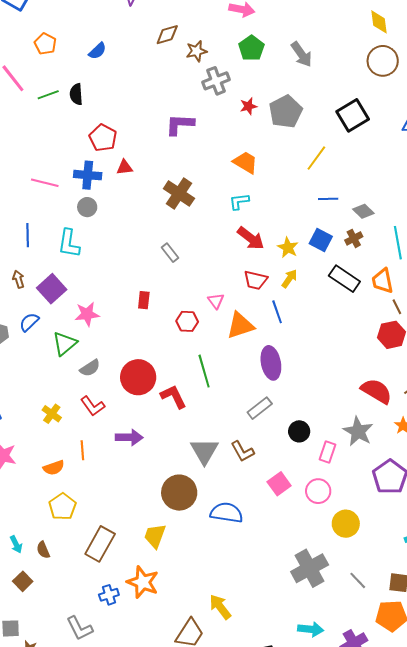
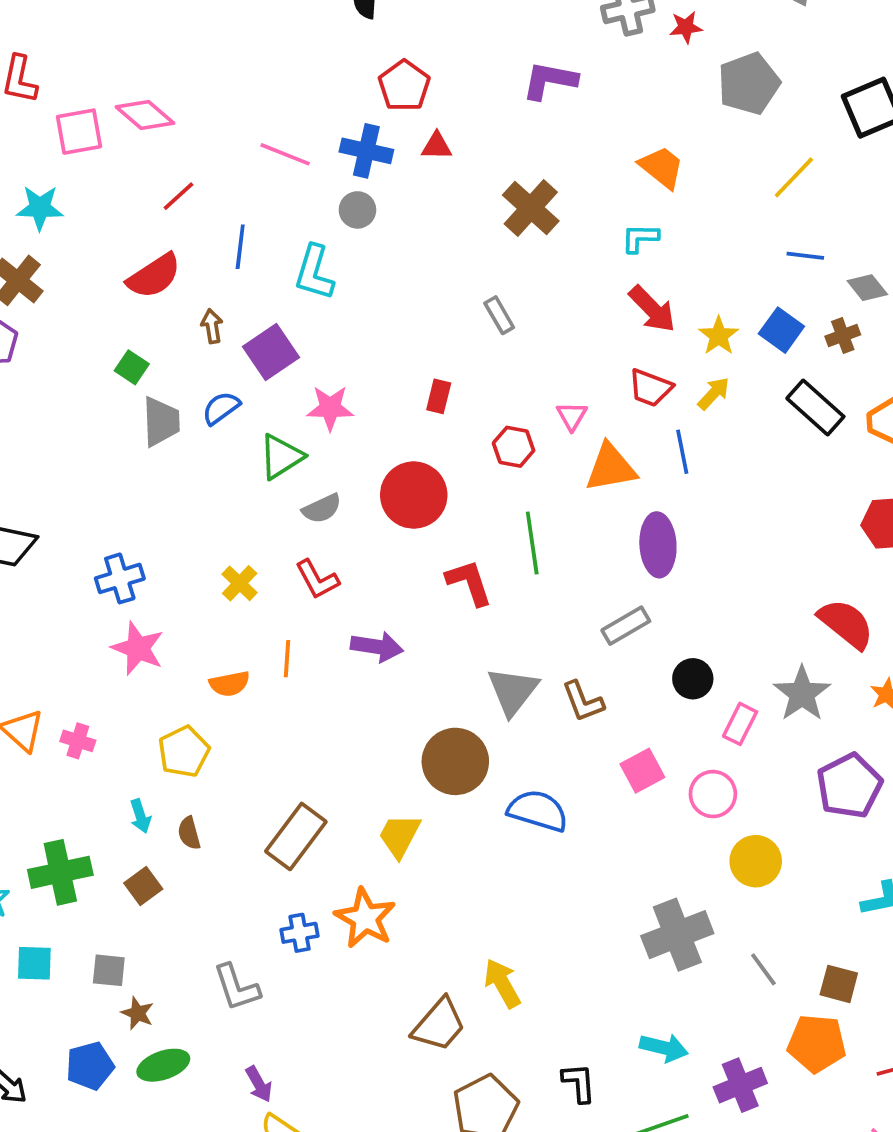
red star: (248, 106) -> (686, 27), moved
red circle: (138, 377) -> (414, 495), moved
yellow pentagon: (62, 507) -> (184, 752), moved

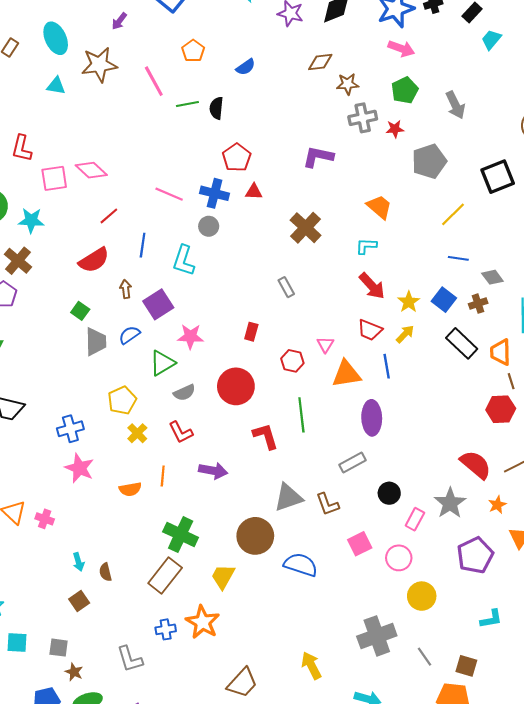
gray triangle: (513, 691) -> (288, 497), turned 32
yellow pentagon: (184, 752) -> (122, 400), moved
green cross: (60, 872) -> (181, 535), moved, turned 36
yellow arrow: (502, 983) -> (311, 665), moved

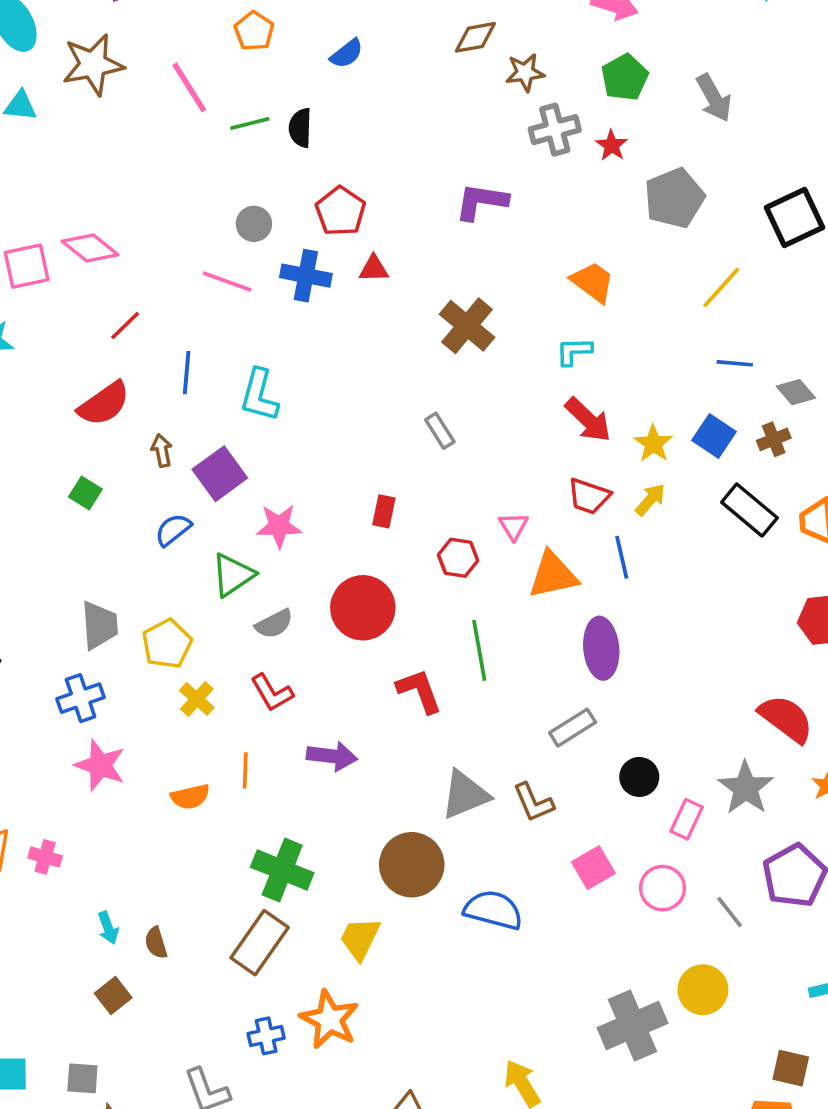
red star: (395, 129) -> (612, 145), turned -30
gray circle: (209, 226) -> (254, 224), moved
gray trapezoid: (96, 342) -> (99, 625), moved
yellow circle: (422, 596) -> (703, 990), moved
gray line: (424, 657) -> (730, 912), moved

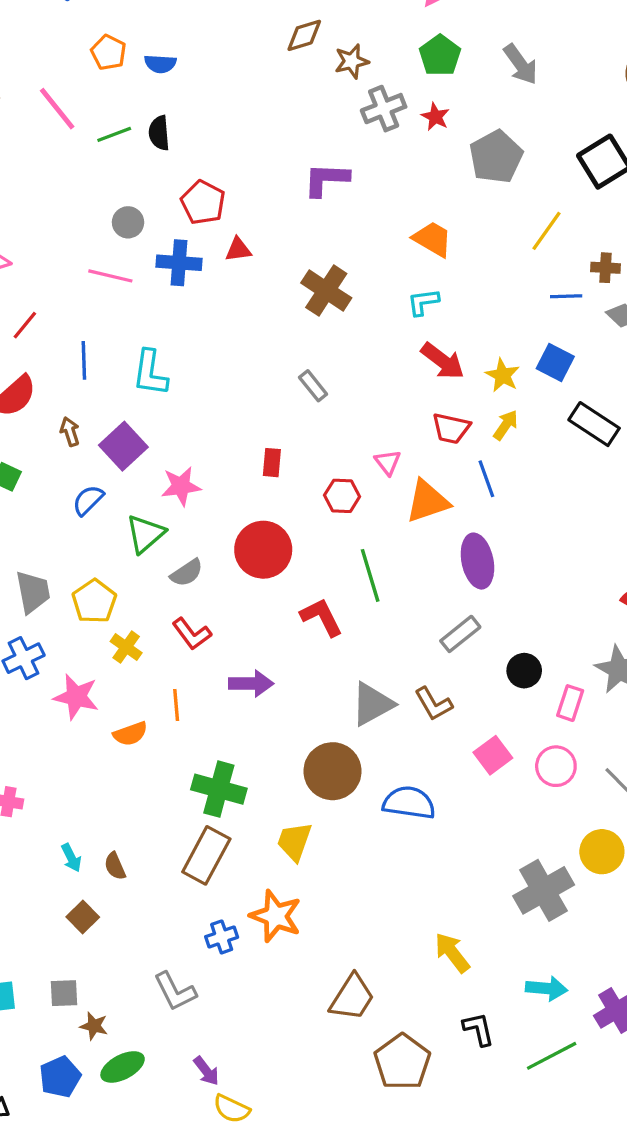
blue semicircle: (347, 54) -> (160, 64), moved, turned 48
brown cross: (774, 439) -> (605, 268), moved, turned 32
pink star: (100, 765) -> (76, 697), moved

